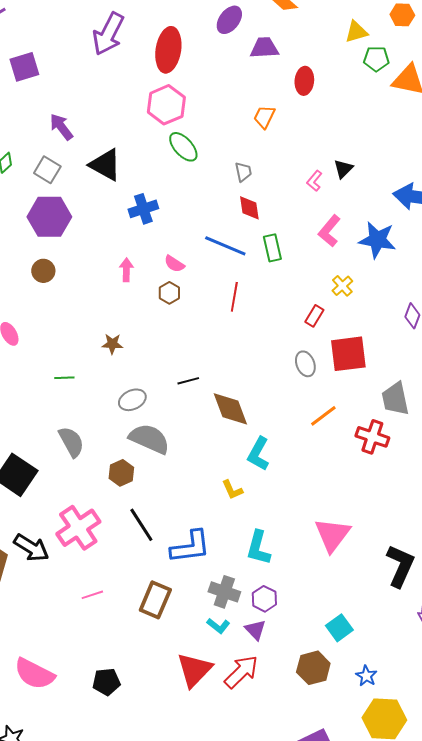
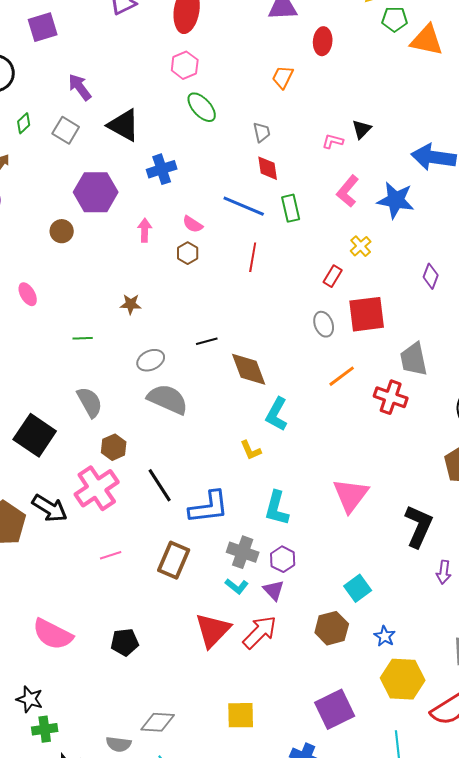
pink hexagon: (166, 105) -> (185, 65), size x0.7
pink L-shape: (314, 181) -> (333, 141), turned 65
purple hexagon: (49, 217) -> (96, 192), moved
brown hexagon: (121, 473) -> (114, 447), moved

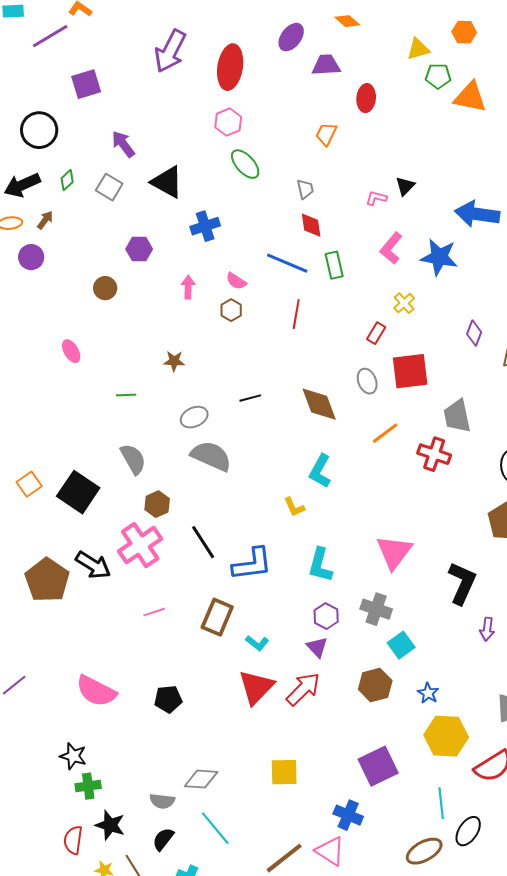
purple hexagon: (96, 192) -> (139, 249), size x0.6
brown diamond: (249, 369) -> (319, 404), moved
gray cross: (243, 552) -> (376, 609), moved
cyan L-shape: (237, 586) -> (257, 643), moved

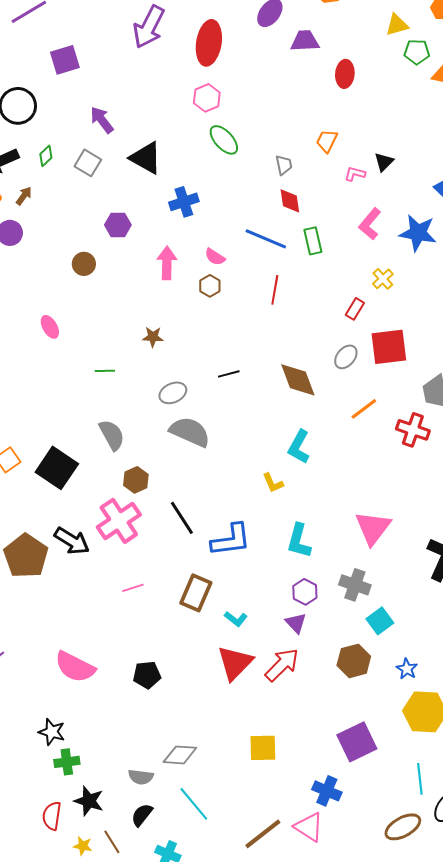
orange trapezoid: (326, 134) -> (327, 141), moved
pink arrow: (188, 287) -> (167, 263), size x1.4
gray ellipse: (367, 381) -> (346, 357), turned 60

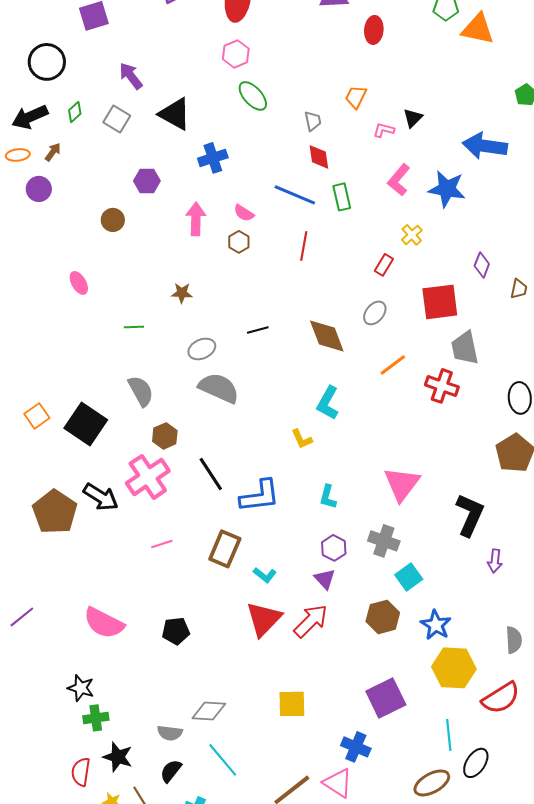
red square: (389, 347) -> (440, 302), moved
cyan L-shape: (299, 541) -> (328, 497), size x0.7
blue star: (407, 669) -> (436, 625), size x1.4

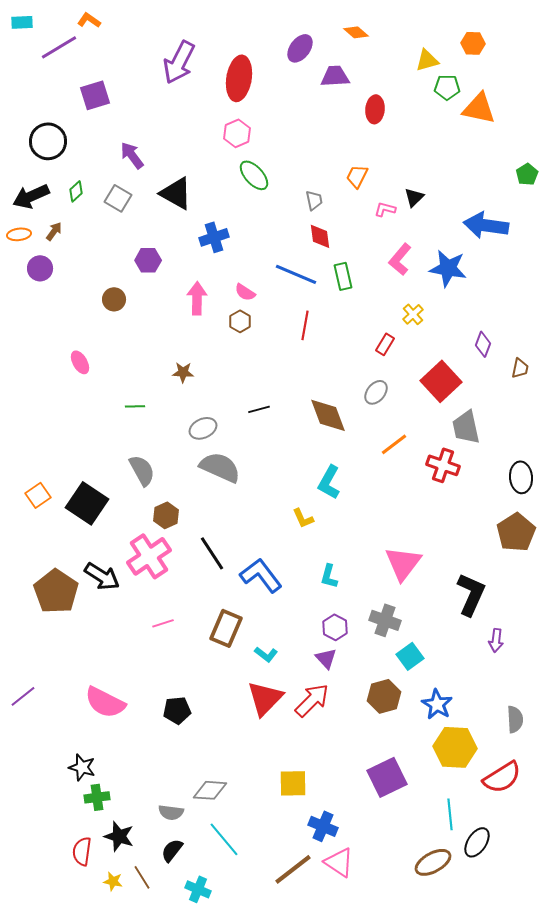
red square: (440, 302) -> (441, 381), turned -36
blue L-shape: (260, 496) -> (261, 575), turned -120
blue cross: (356, 747) -> (323, 826), moved

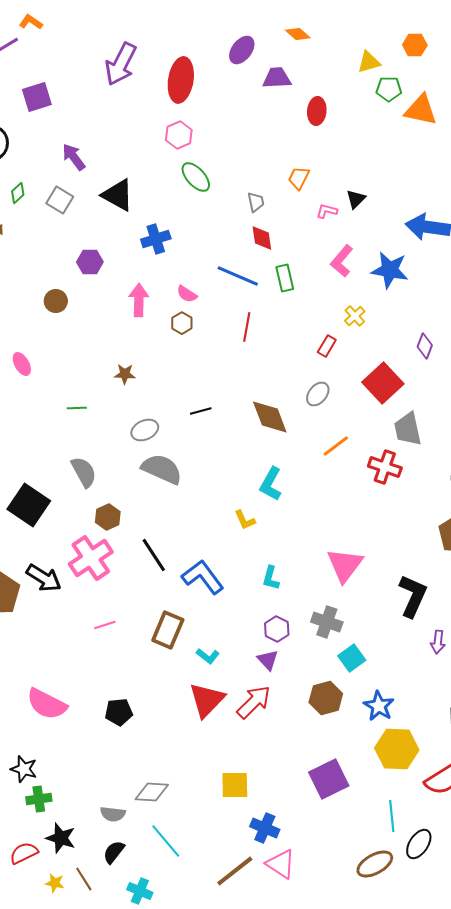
red semicircle: (82, 851) -> (24, 853), turned 56

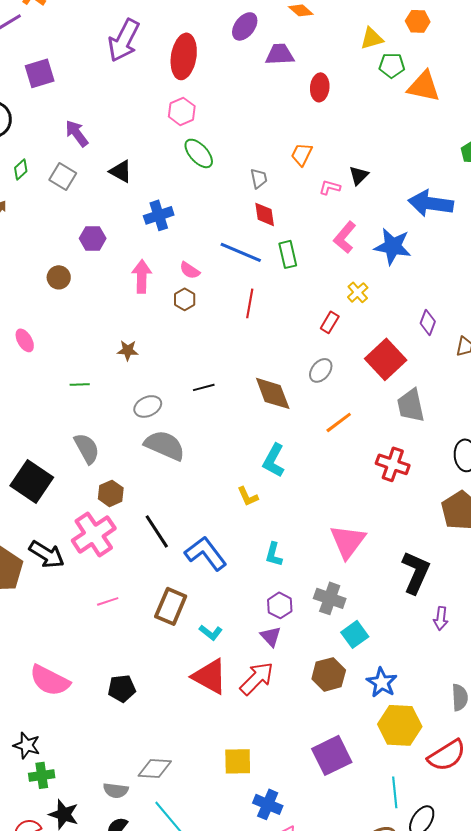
black triangle: (118, 195) -> (121, 171), size x0.7
red cross: (385, 467) -> (393, 464), moved
red triangle: (207, 700) -> (210, 676), turned -45

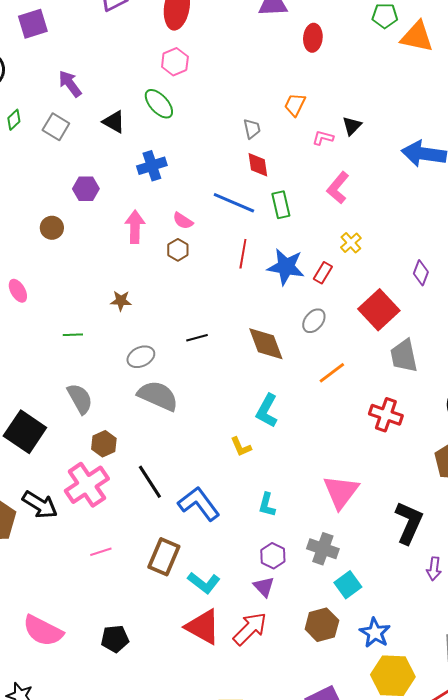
green ellipse: (199, 153) -> (159, 104), moved
blue star: (393, 246) -> (286, 267), moved
cyan L-shape: (211, 632) -> (204, 583), size x1.4

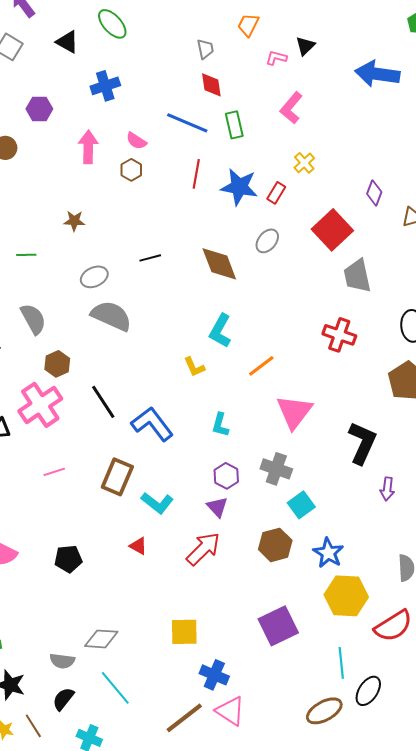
orange line: (332, 373) -> (261, 366), moved
red triangle: (203, 627) -> (138, 546), moved, size x0.5

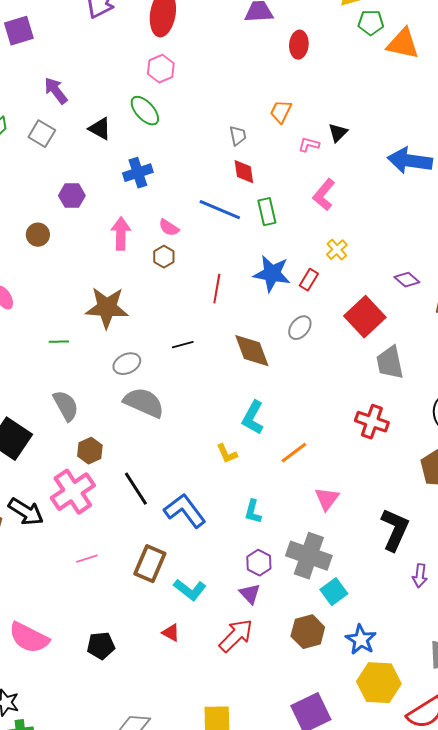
red line: (196, 174) -> (217, 289), moved
purple diamond: (374, 193) -> (407, 280), turned -70
brown star: (74, 221) -> (107, 308), size x2.0
pink triangle: (294, 412) -> (327, 499), size x0.7
gray cross: (276, 469) -> (309, 556), size x1.4

